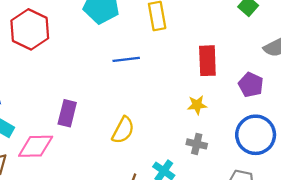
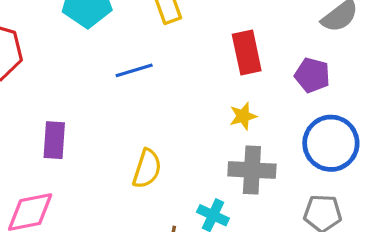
purple rectangle: (67, 113) -> (54, 140), moved
gray cross: (197, 144) -> (252, 170), size x1.6

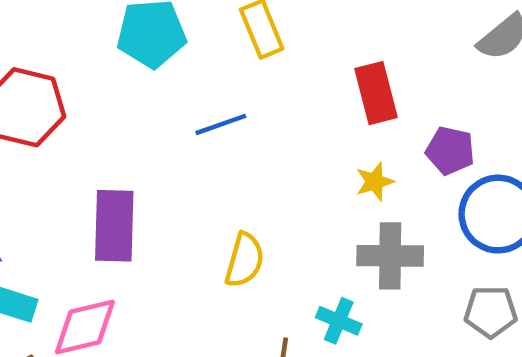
purple pentagon: (312, 75) -> (450, 151), moved
purple rectangle: (54, 140) -> (114, 226), size x1.4

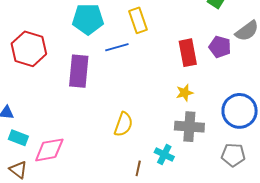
blue line: (221, 124) -> (117, 47), moved
purple pentagon: (450, 151) -> (220, 47), moved
purple rectangle: (114, 226) -> (79, 71), moved

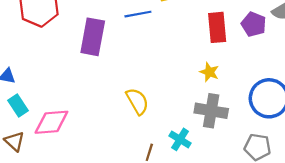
yellow star: (185, 93) -> (209, 72), turned 30
yellow semicircle: (123, 124) -> (137, 101), turned -55
cyan rectangle: (18, 138) -> (18, 105), turned 30

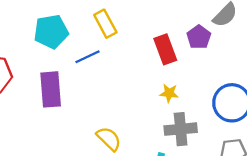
purple pentagon: (254, 24) -> (199, 37), turned 30

